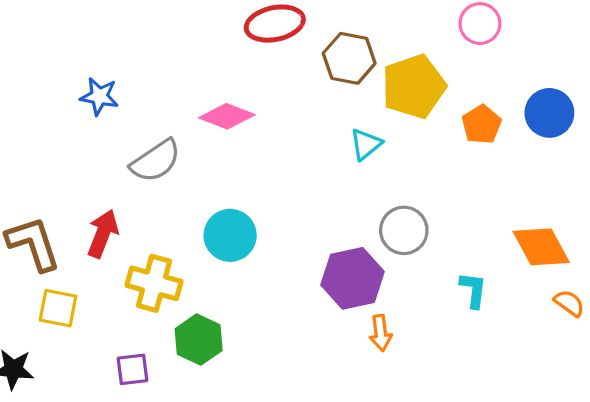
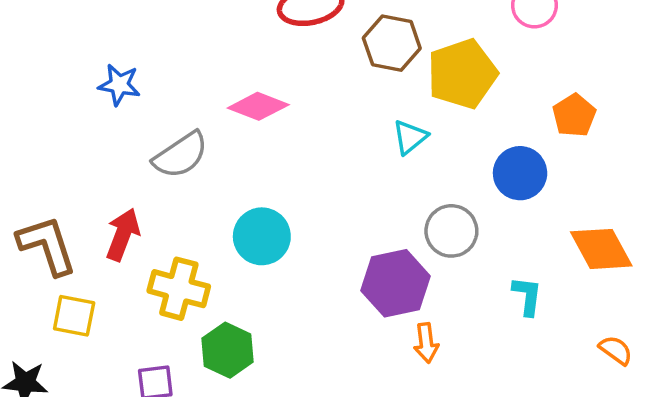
blue circle: (549, 113) -> (520, 173), moved
orange pentagon: (482, 124) -> (574, 115), moved
orange semicircle: (569, 303) -> (616, 350), moved

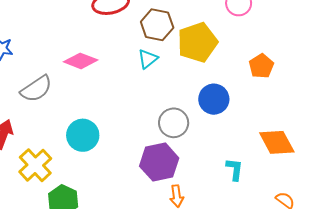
cyan triangle: (410, 137) -> (148, 59), moved
blue circle: (520, 173) -> (214, 99), moved
gray circle: (451, 231) -> (174, 123), moved
yellow cross: (179, 289) -> (35, 165), turned 32

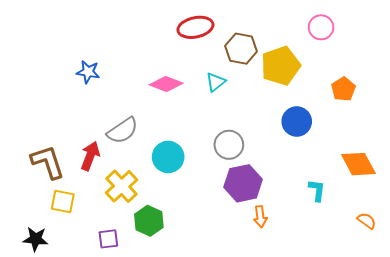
cyan triangle: (148, 59) -> (216, 82), moved
gray semicircle: (36, 89) -> (123, 131), moved
gray circle: (174, 123) -> (229, 145), moved

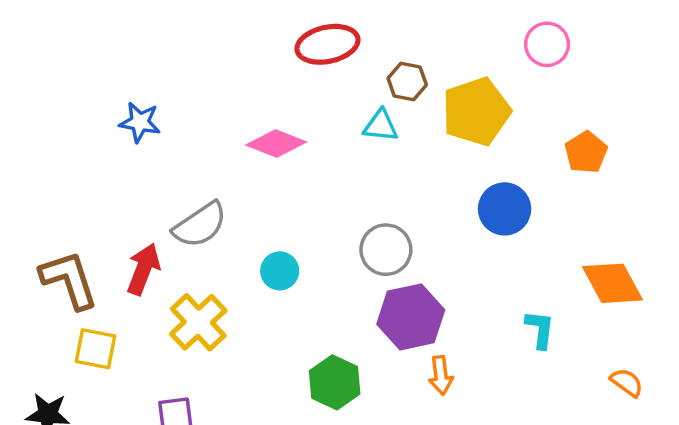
brown hexagon: (241, 49) -> (407, 81), size x0.7
cyan triangle: (216, 82) -> (381, 126), moved, turned 45
cyan circle: (168, 157) -> (280, 271), size x0.7
green hexagon: (149, 221) -> (335, 382), moved

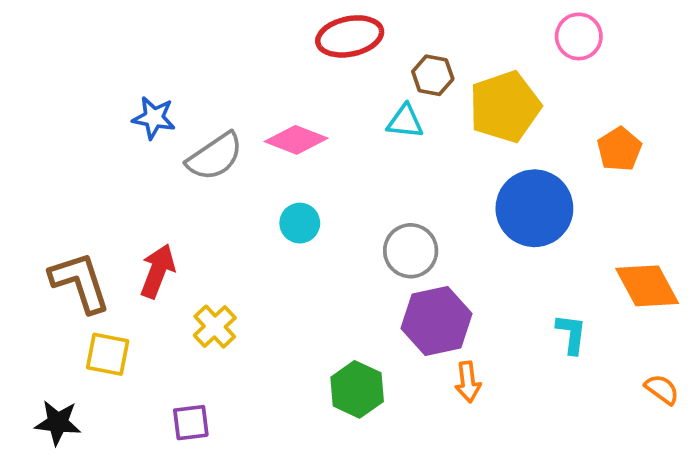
blue circle: (505, 209) -> (534, 208), size x1.4
gray semicircle: (200, 225) -> (215, 157), moved
cyan circle: (280, 271) -> (300, 223), moved
yellow cross: (198, 322) -> (215, 327), size x0.7

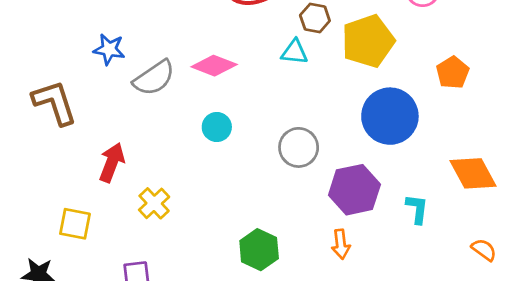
brown L-shape: (80, 282) -> (55, 102), moved
purple hexagon: (436, 321) -> (354, 190), moved

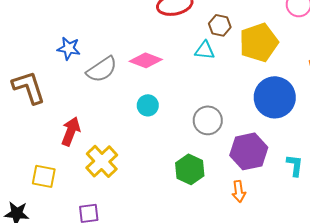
yellow cross: (154, 203) -> (102, 161), size x1.4
green hexagon: (259, 250) -> (190, 169), moved

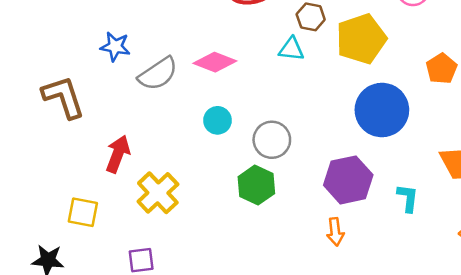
gray circle: (208, 120) -> (272, 140), moved
green hexagon: (190, 169) -> (256, 185), moved

